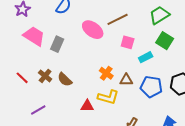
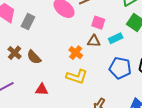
brown triangle: (126, 80) -> (94, 41), moved
red triangle: (87, 106) -> (42, 90), moved

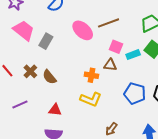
cyan rectangle: (116, 38) -> (133, 55), moved
orange cross: (76, 53) -> (91, 75), turned -32

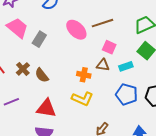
cyan rectangle: (133, 55) -> (126, 66), moved
red triangle: (55, 110) -> (46, 108), size x1.5

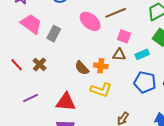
brown semicircle: (42, 75) -> (82, 68), moved

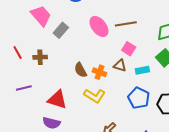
brown cross: (40, 64) -> (40, 57), turned 32

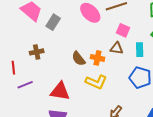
red line: (18, 52) -> (13, 68), moved, turned 32
cyan rectangle: (142, 70) -> (140, 50), turned -72

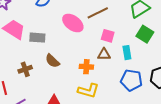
gray rectangle: (53, 22) -> (37, 38), turned 70
brown semicircle: (79, 59) -> (52, 61), moved

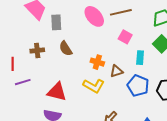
gray rectangle: (37, 38) -> (56, 22), turned 70
brown triangle: (104, 54) -> (116, 71), moved, turned -32

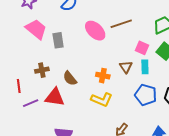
pink square: (125, 37) -> (142, 48), moved
brown semicircle: (66, 49) -> (70, 78), moved
brown triangle: (116, 71) -> (126, 67), moved, turned -40
red triangle: (57, 92) -> (55, 97), moved

